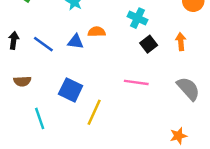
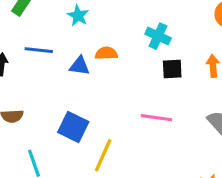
blue line: (43, 44) -> (39, 50), moved, turned -30
black square: (149, 44) -> (172, 69), turned 35

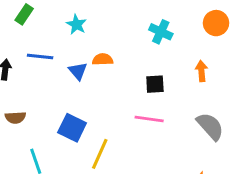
cyan cross: (158, 36) -> (161, 32), moved
blue triangle: (80, 66) -> (78, 71), turned 42
black square: (172, 69) -> (155, 84), moved

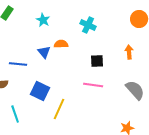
cyan cross: (161, 32) -> (88, 25), moved
blue line: (40, 56) -> (18, 64), moved

